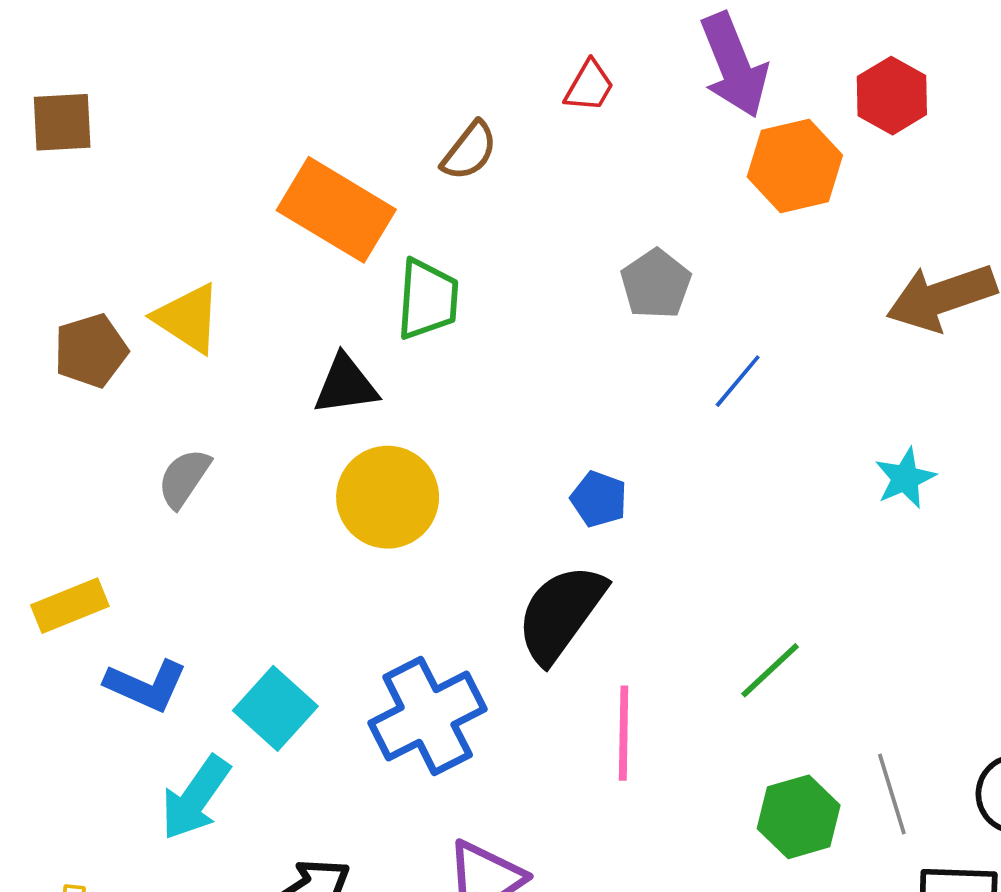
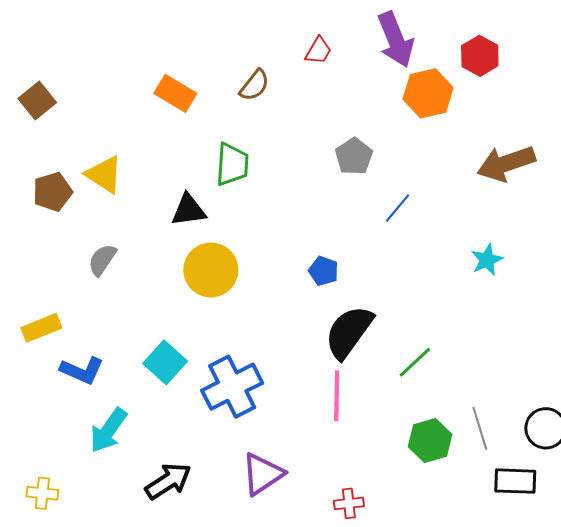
brown square: (62, 122) -> (37, 100), moved, turned -36
orange rectangle: (336, 210) -> (175, 93), moved, size x0.7
black semicircle: (561, 613) -> (349, 332), moved
cyan square: (275, 708) -> (165, 362), moved

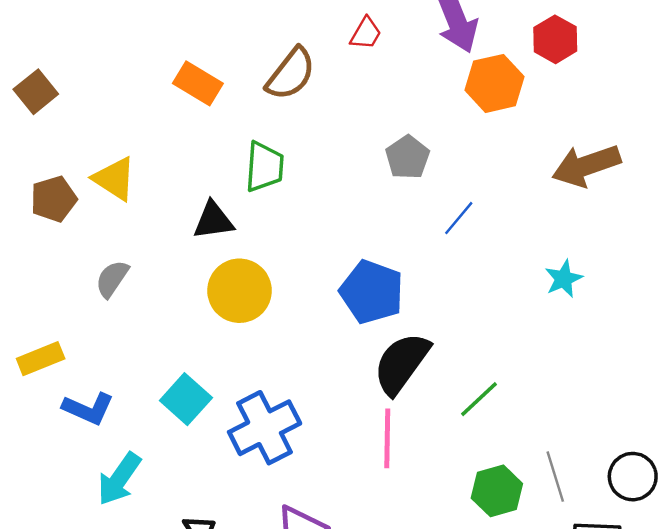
brown semicircle: (254, 85) -> (291, 74), size x1.4
blue pentagon: (323, 271) -> (372, 292), size x1.8

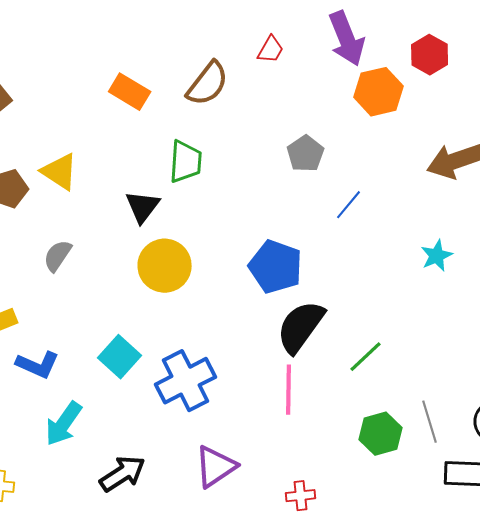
black triangle: (213, 220) -> (143, 207), turned -45

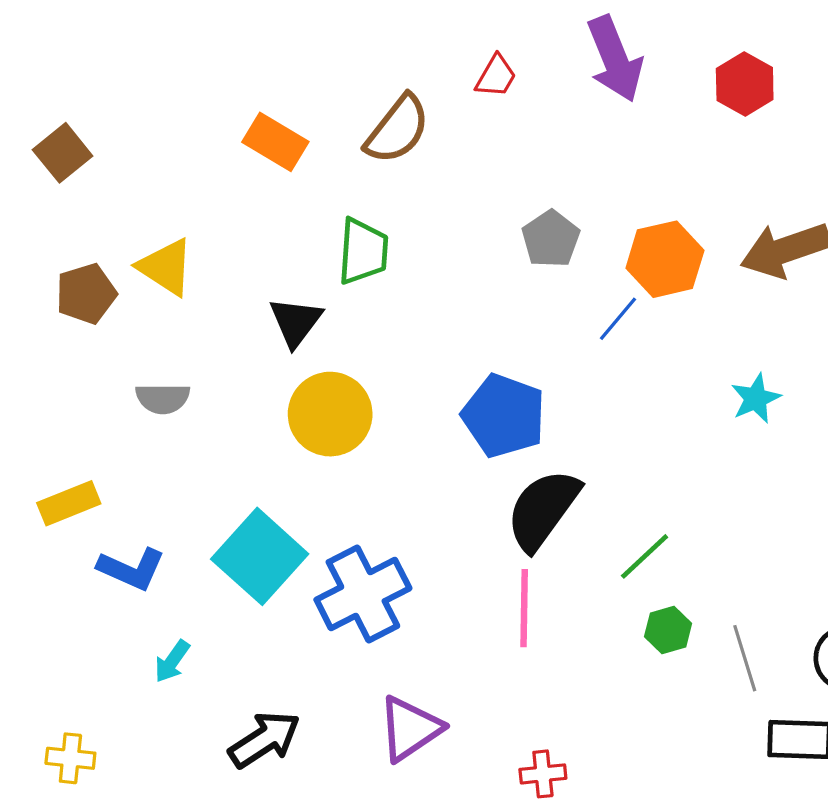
orange hexagon: (379, 92) -> (665, 259), moved
gray semicircle: (58, 256) -> (163, 398), turned -124
cyan square: (120, 357) -> (260, 556), size x1.4
cyan arrow: (64, 424) -> (172, 661), size x0.6
green hexagon: (381, 434) -> (668, 630), moved, size x0.7

